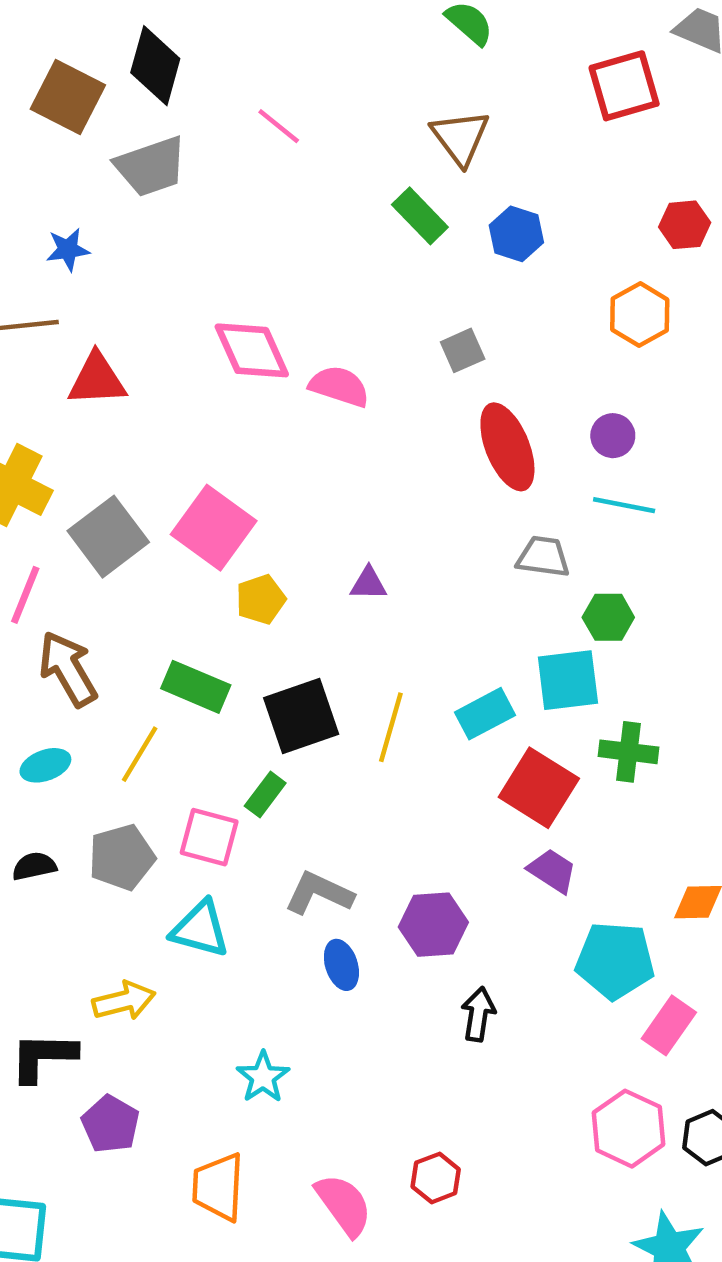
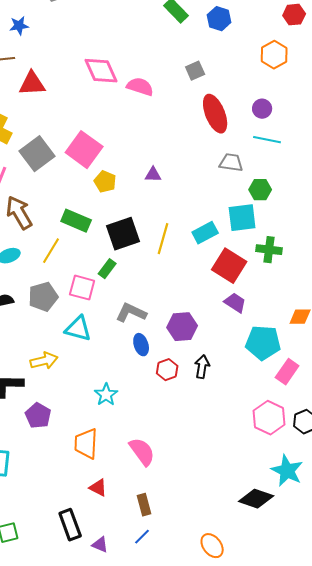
yellow pentagon: (261, 599) -> (105, 182), turned -30
red hexagon: (436, 1178) -> (167, 370), moved

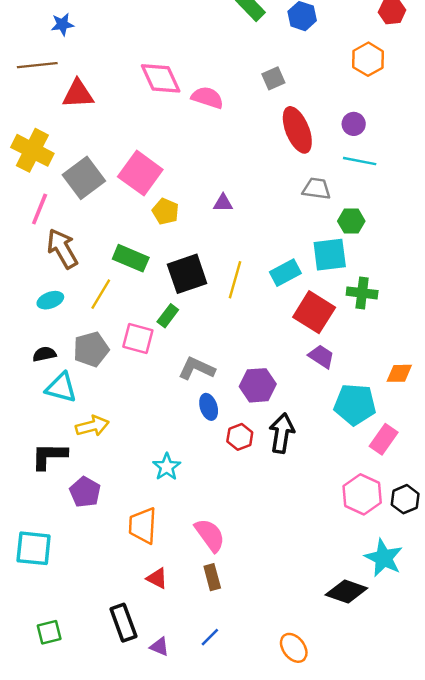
cyan triangle: (78, 329) -> (61, 388), moved
black arrow: (202, 367) -> (282, 433), size x1.4
brown rectangle: (144, 505) -> (212, 577), moved

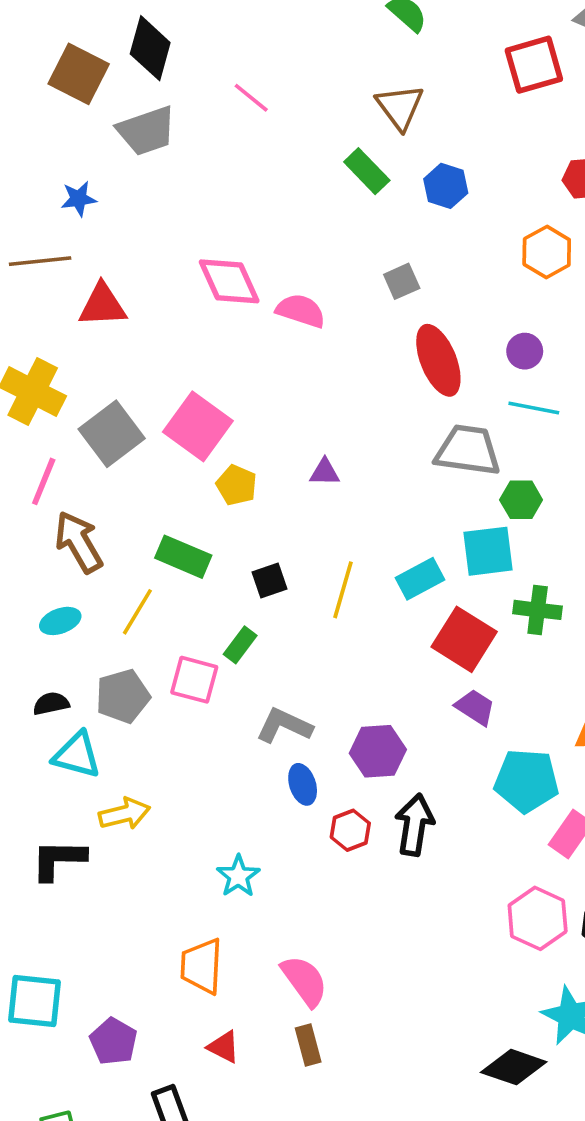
gray trapezoid: (317, 189) -> (468, 450), size x1.5
black square: (187, 274) -> (270, 581), size x0.6
purple pentagon: (85, 492) -> (113, 1041), moved

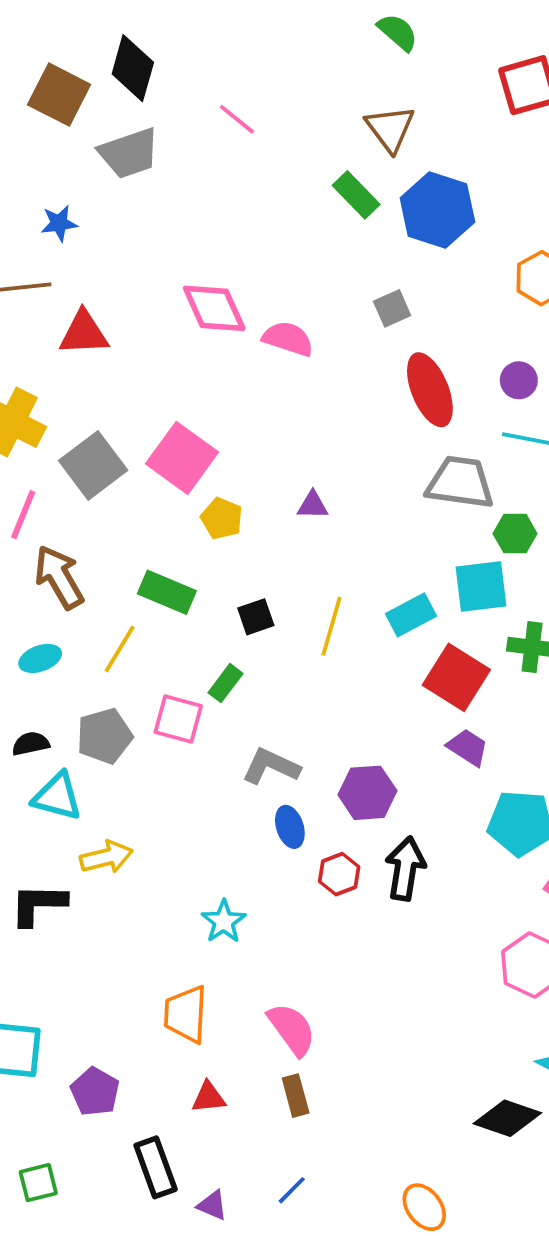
blue hexagon: (446, 186) -> (437, 210), size x1.6
red triangle: (224, 1047) -> (209, 1097), turned -33

